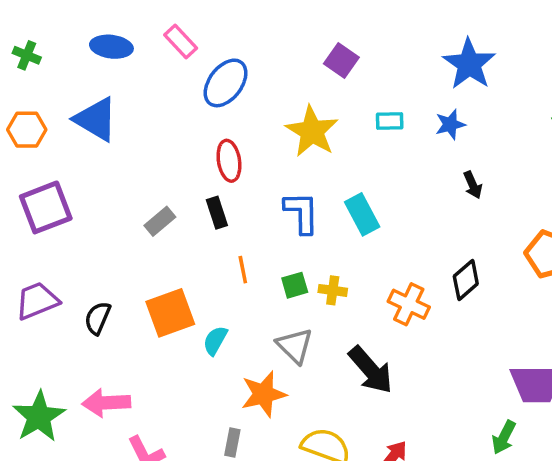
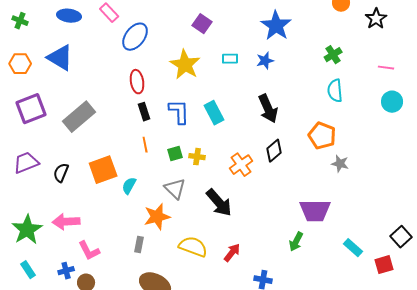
black arrow: (473, 185) -> (268, 109), moved, size x1.8
black rectangle: (217, 213) -> (144, 112), moved
gray rectangle: (160, 221) -> (79, 117), moved, size x1.8
orange cross: (409, 304) -> (241, 165), turned 30

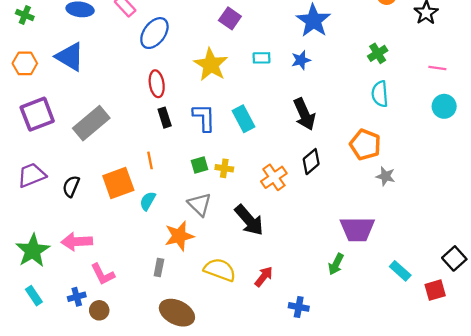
orange line: (145, 145) -> (150, 160), moved

